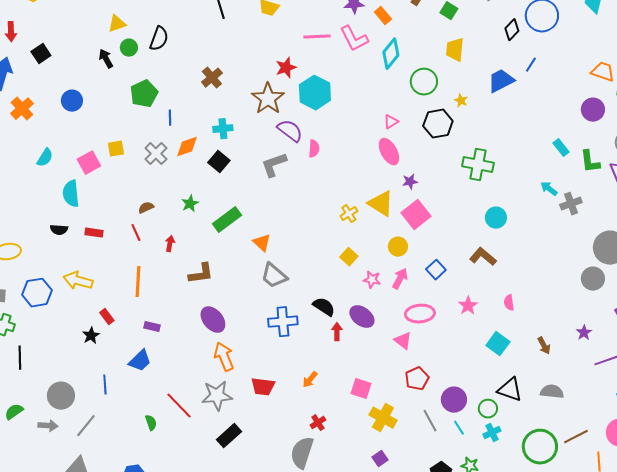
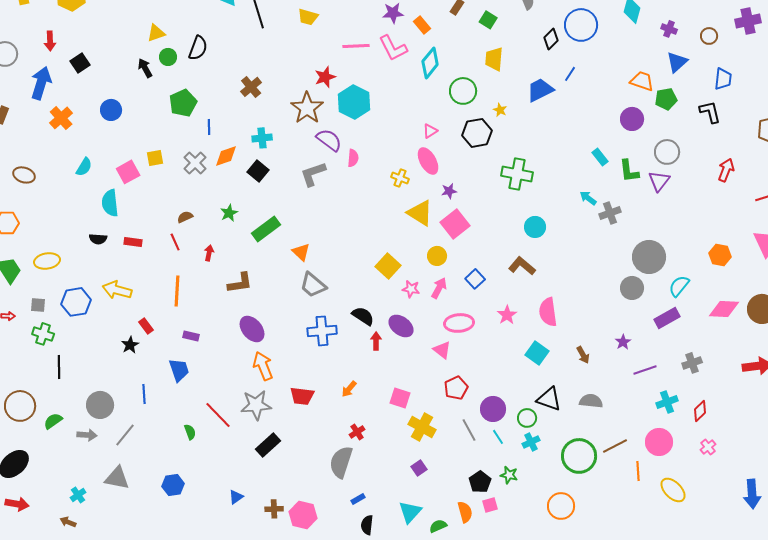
yellow cross: (349, 214) -> (400, 178), moved, turned -36
yellow square: (349, 257) -> (388, 266), size x1.4
pink semicircle: (509, 303) -> (548, 312), size x1.8
blue trapezoid: (140, 361) -> (179, 370), turned -65

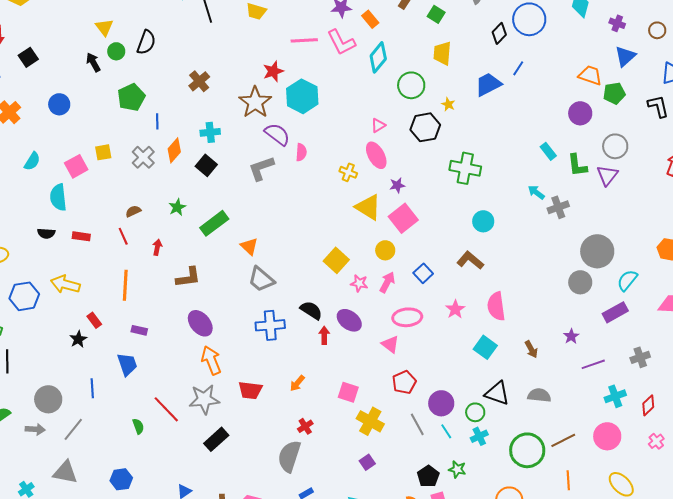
yellow triangle: (156, 33) -> (104, 27), turned -48
orange diamond: (226, 156) -> (174, 150), turned -30
orange line: (638, 471) -> (568, 480), moved

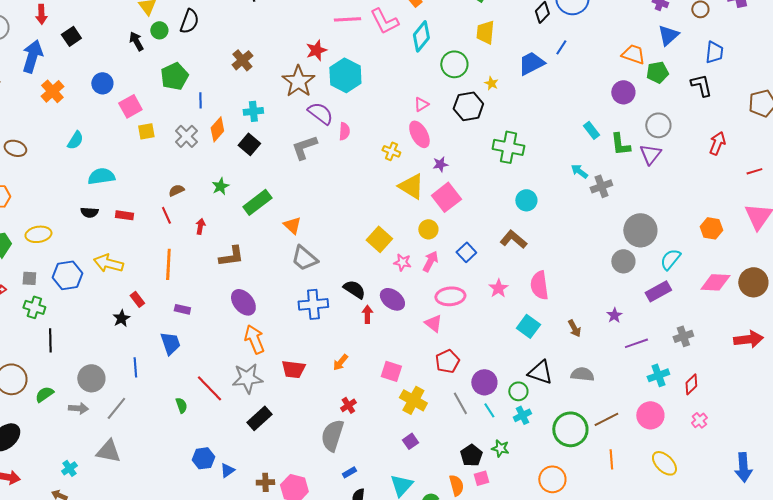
pink square: (76, 166) -> (130, 106), moved
cyan semicircle: (58, 197) -> (101, 176), turned 88
blue hexagon: (121, 479) -> (203, 458), moved

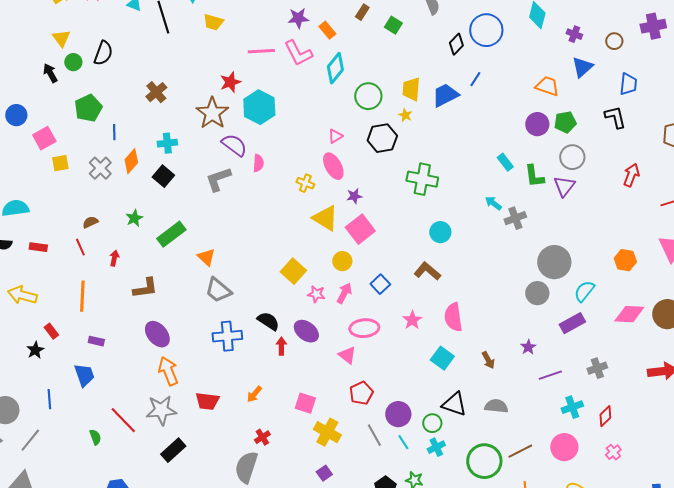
yellow trapezoid: (485, 32) -> (411, 89), moved
green pentagon: (657, 72) -> (565, 122), moved

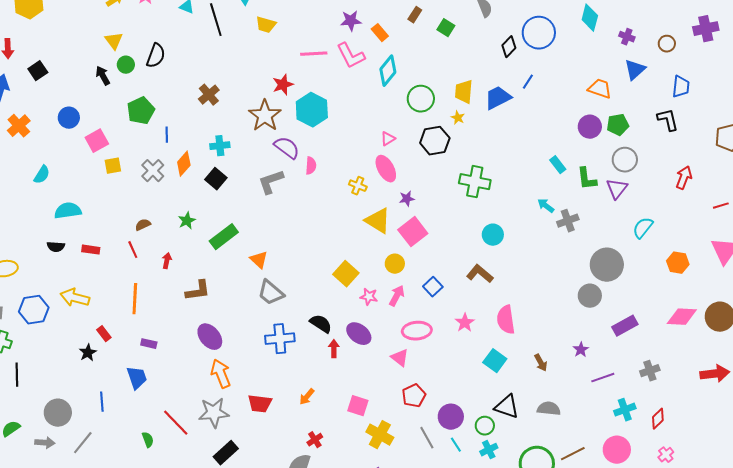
cyan semicircle: (584, 291) -> (643, 228), moved

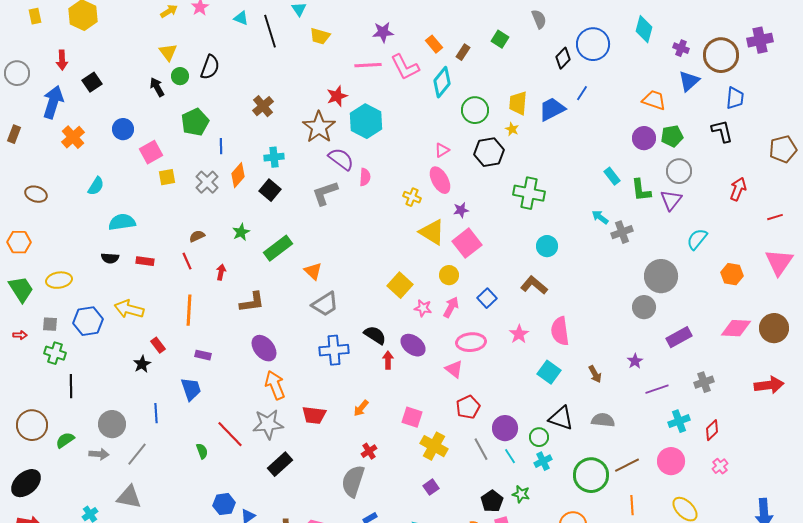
brown rectangle: (415, 15) -> (463, 52), moved
purple star: (351, 21) -> (383, 32), moved
brown circle: (667, 44) -> (721, 55), size x2.0
gray trapezoid: (271, 293) -> (325, 304), turned -72

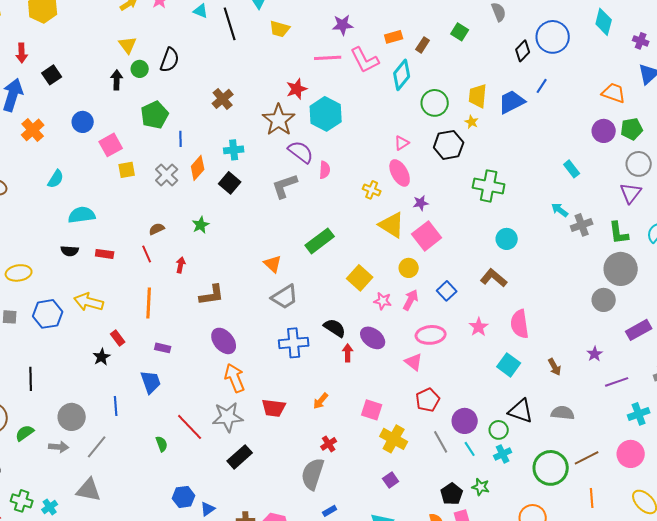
orange rectangle: (434, 44) -> (394, 37), turned -66
black arrow: (157, 87) -> (117, 80), turned 30
green L-shape: (641, 190) -> (619, 233), moved
green rectangle: (278, 248) -> (320, 241), moved
green cross: (55, 353) -> (22, 501), moved

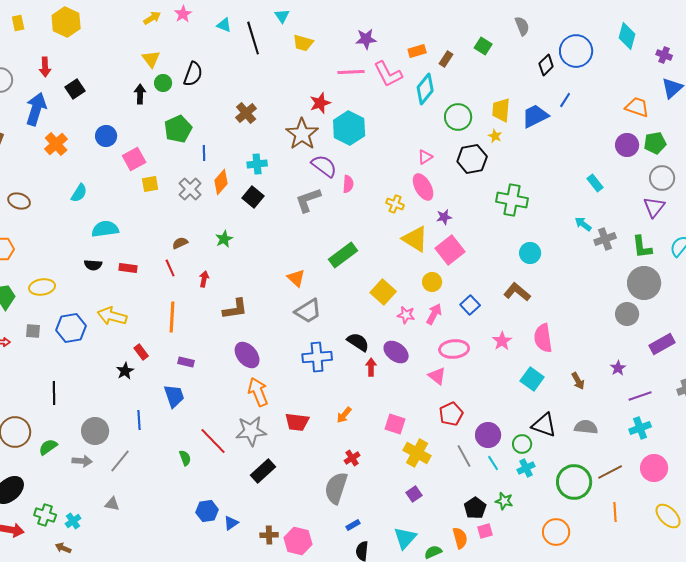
cyan cross: (639, 414) -> (640, 428), moved
gray triangle: (89, 490) -> (112, 504), size x0.6

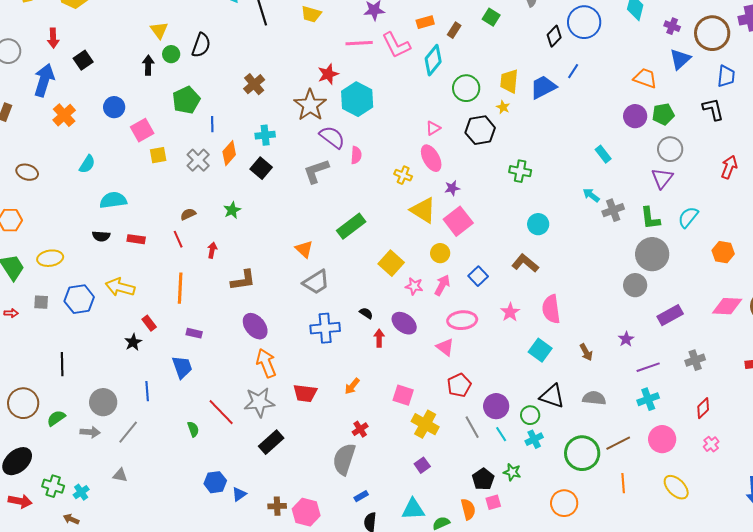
green cross: (512, 200) -> (520, 171), size x0.7
black semicircle: (358, 342) -> (366, 313), size x0.6
cyan triangle: (405, 538) -> (413, 509), turned 45

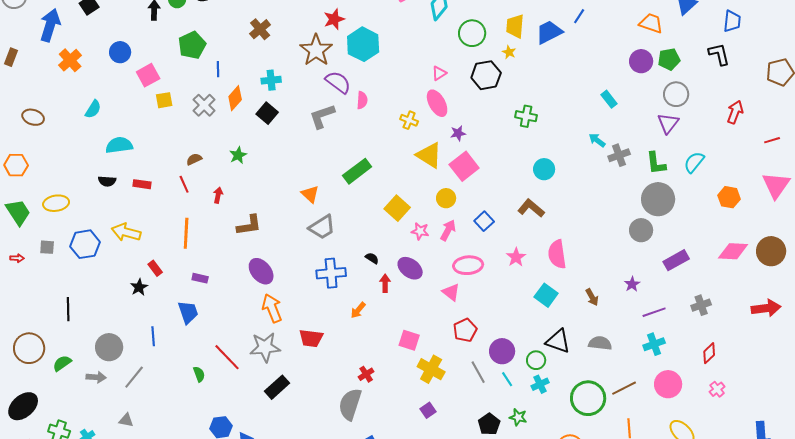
orange arrow: (352, 386) -> (358, 310), moved

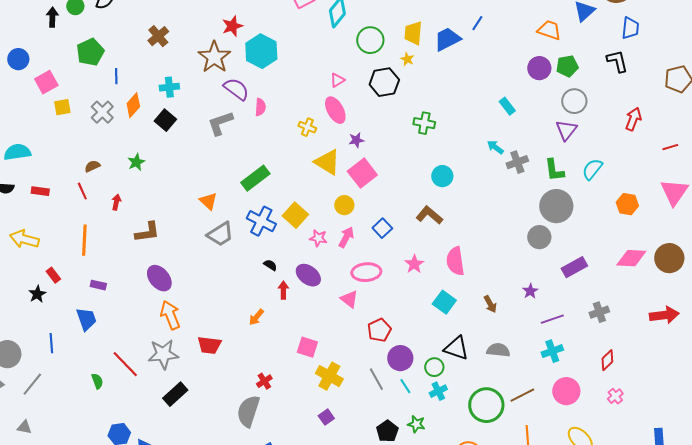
blue cross: (331, 273) -> (261, 221), moved, turned 32
red pentagon: (465, 330) -> (379, 330), moved

